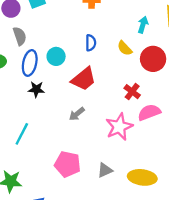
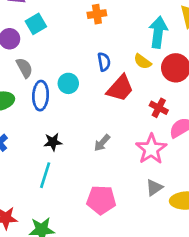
cyan arrow: (143, 25) -> (158, 32), size x1.6
red trapezoid: (84, 79) -> (120, 88), moved
black star: (36, 89) -> (53, 142), moved
gray triangle: (105, 170) -> (154, 188), moved

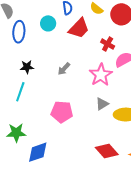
cyan circle: (68, 83) -> (48, 23), moved

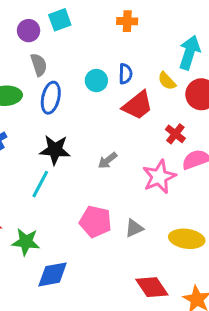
cyan circle: (48, 23) -> (96, 81), moved
black star: (27, 67) -> (55, 150), size x1.5
gray triangle: (102, 104) -> (134, 228), moved

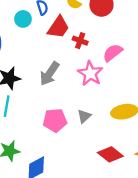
red cross: (175, 134) -> (80, 41), moved
gray arrow: (108, 160) -> (49, 74), size x1.6

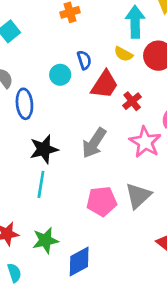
red cross: (80, 41) -> (132, 101), turned 32
gray triangle: (84, 116) -> (138, 196), size x1.5

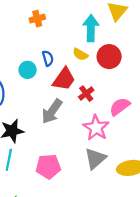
gray arrow: (94, 143) -> (52, 111), moved
gray triangle: (138, 196) -> (95, 159), moved
pink pentagon: (102, 201) -> (48, 166), moved

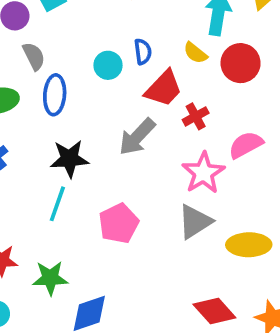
pink pentagon: (48, 166) -> (119, 223), turned -30

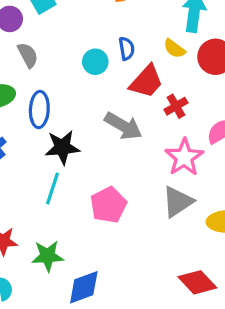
blue ellipse: (55, 95) -> (39, 109), moved
gray arrow: (137, 137) -> (123, 126), turned -102

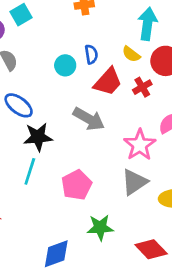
red cross: (176, 106) -> (142, 87), moved
blue ellipse: (39, 109) -> (19, 105), turned -56
green star: (48, 256) -> (100, 227), moved

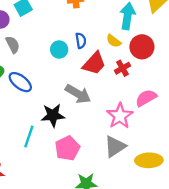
black star: (38, 137) -> (53, 115), moved

